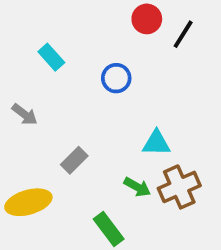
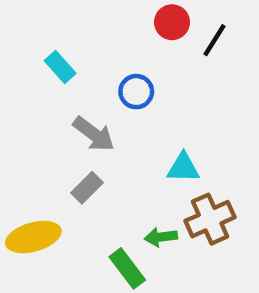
gray arrow: (25, 114) -> (94, 134), moved, size x1.4
green arrow: (137, 187) -> (161, 237), moved, turned 144

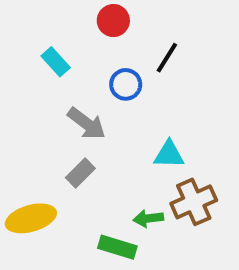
red circle: (172, 22) -> (113, 21), moved
black line: (215, 40) -> (167, 58), moved
green rectangle: (127, 268) -> (117, 247), turned -36

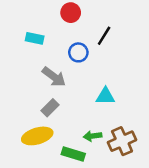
cyan rectangle: (56, 62) -> (35, 38), turned -36
brown cross: (194, 202) -> (122, 141), moved
yellow ellipse: (31, 218) -> (37, 136), moved

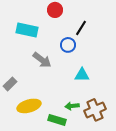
cyan rectangle: (35, 38) -> (27, 30), size x1.5
blue circle: (78, 52) -> (68, 45), moved
gray rectangle: (50, 108) -> (10, 84), moved

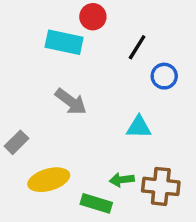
cyan rectangle: (27, 30) -> (64, 42), moved
blue circle: (68, 45) -> (164, 76), moved
brown cross: (95, 110) -> (161, 186), turned 30

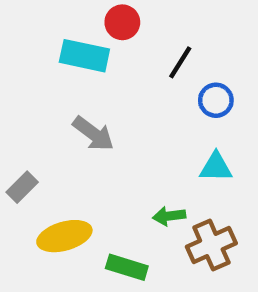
cyan triangle: (139, 127) -> (216, 167), moved
green arrow: (122, 180) -> (169, 216), moved
brown cross: (161, 186) -> (211, 245), turned -30

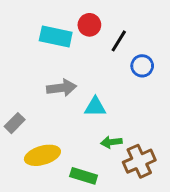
red circle: (122, 22) -> (89, 25), moved
gray arrow: (93, 134) -> (62, 88), turned -44
cyan triangle: (216, 167) -> (95, 107), moved

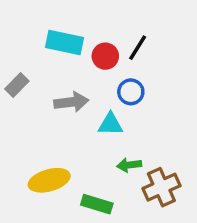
red circle: (89, 25) -> (105, 56), moved
blue circle: (142, 66) -> (131, 92), moved
gray rectangle: (15, 123) -> (17, 85), moved

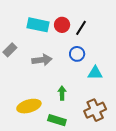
red circle: (105, 56) -> (62, 25), moved
cyan triangle: (110, 124) -> (95, 73), moved
green arrow: (129, 165) -> (62, 93), moved, turned 96

